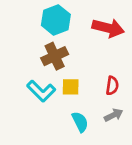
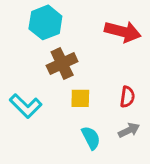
cyan hexagon: (56, 20) -> (45, 22), moved
cyan L-shape: (41, 91) -> (26, 106), moved

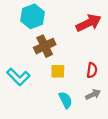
red arrow: (123, 32) -> (89, 23), turned -40

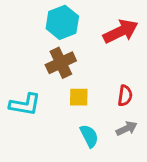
cyan hexagon: (33, 16) -> (62, 22), moved
cyan L-shape: (18, 77) -> (25, 105), turned -35

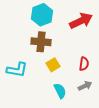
brown cross: (61, 63) -> (41, 42), turned 30
yellow square: (79, 97) -> (53, 65), turned -32

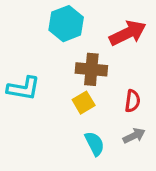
brown cross: (41, 42) -> (91, 69), moved
cyan L-shape: (17, 70) -> (24, 88), moved

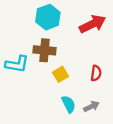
brown cross: (91, 69) -> (44, 50), moved
gray arrow: (134, 136) -> (91, 106), moved

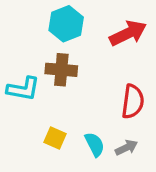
red semicircle: (96, 73) -> (133, 102), size x1.5
yellow square: (61, 74) -> (55, 138), moved, turned -35

